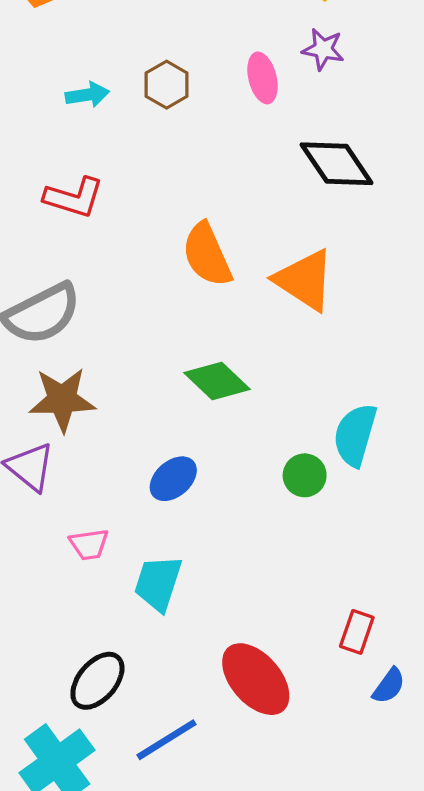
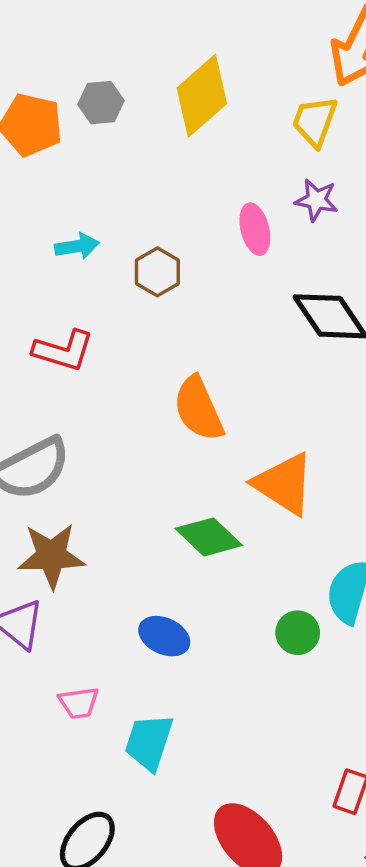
brown hexagon: (167, 85) -> (157, 272), moved
orange triangle: (305, 280) -> (284, 484), moved
blue ellipse: (173, 479) -> (164, 636), turned 66

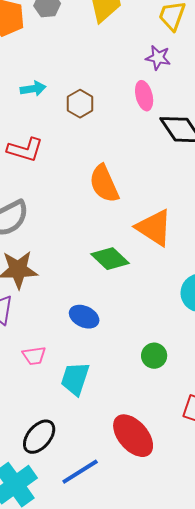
purple star: (316, 200) -> (158, 58), moved
pink ellipse: (255, 229) -> (144, 96), moved
green circle: (298, 633) -> (154, 356), moved

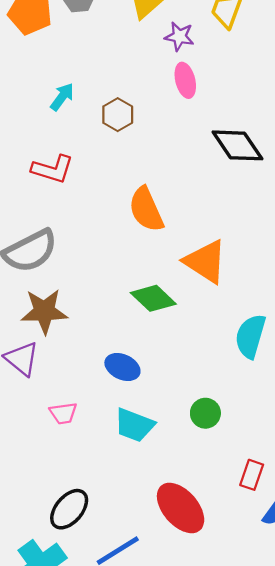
purple star: (158, 58) -> (179, 36), moved
cyan arrow: (33, 89) -> (62, 97), turned -45
pink ellipse: (144, 96) -> (185, 80), moved
cyan trapezoid: (75, 379) -> (134, 425), moved, turned -87

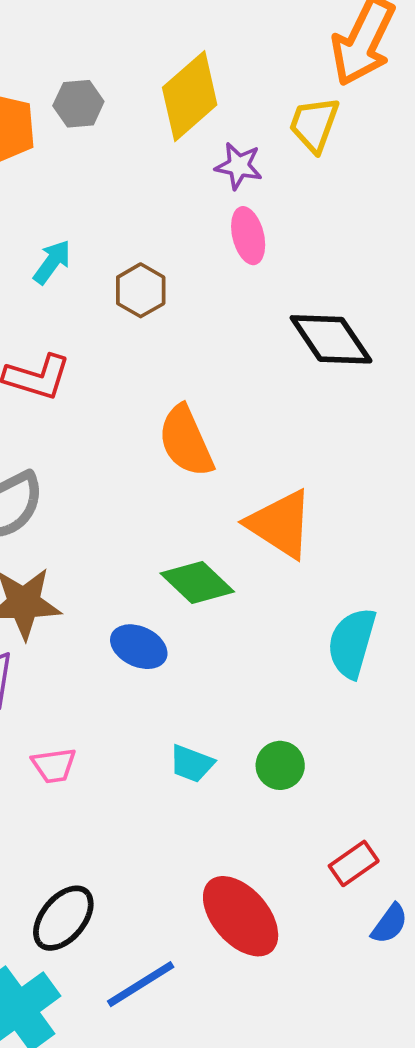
blue ellipse: (122, 367) -> (139, 647), moved
cyan trapezoid: (134, 425) -> (192, 764), moved, size x0.7
red rectangle: (252, 475) -> (354, 863), turned 36

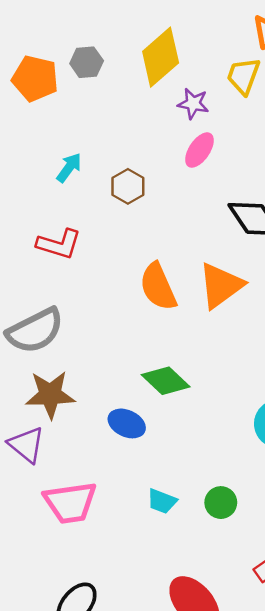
pink ellipse: (248, 236) -> (199, 150), turned 48
orange triangle: (280, 524) -> (221, 285), moved, turned 51
pink trapezoid: (54, 765) -> (70, 503), size x1.8

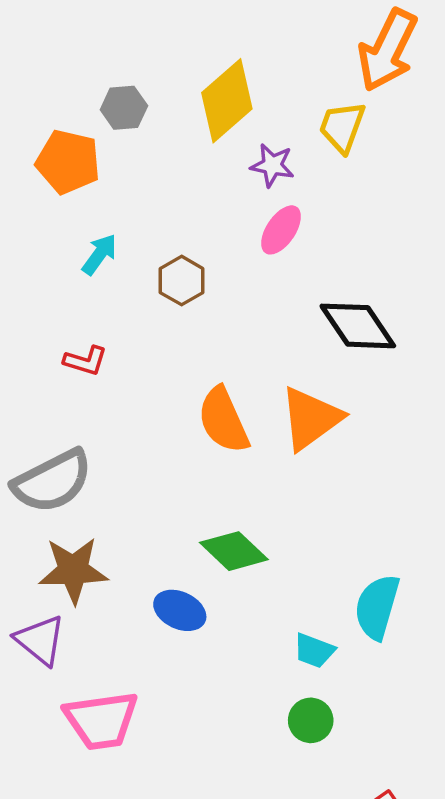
orange pentagon: (35, 78) -> (68, 162), moved
red L-shape: (59, 244) -> (86, 361), size x0.7
cyan trapezoid: (162, 501) -> (314, 651), moved

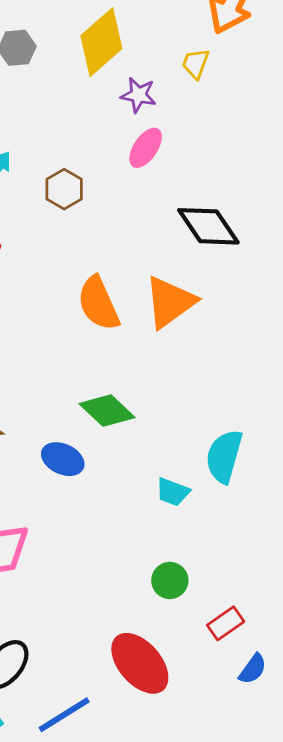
yellow trapezoid: (342, 127) -> (196, 64), size x0.7
green circle: (311, 720) -> (170, 580), moved

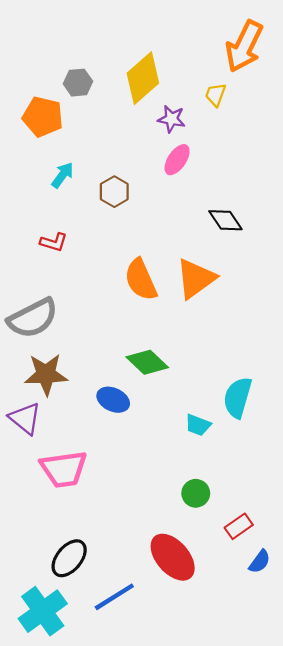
black diamond: (208, 226) -> (225, 220), size x0.7

